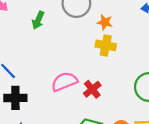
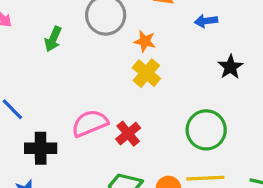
yellow cross: (106, 45) -> (146, 73), turned 30
black cross: (15, 98) -> (41, 148), moved

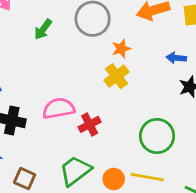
blue arrow: (206, 21) -> (176, 58), moved
orange star: (145, 41) -> (121, 49), turned 30

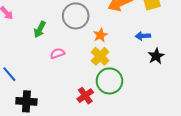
pink semicircle: (59, 108) -> (57, 53), moved, size x0.6
green circle: (157, 136) -> (109, 81), moved

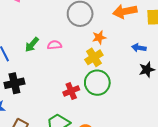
green arrow: (40, 29) -> (32, 45), moved
black cross: (26, 101) -> (14, 83), turned -30

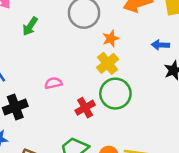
green arrow: (32, 45) -> (30, 26), moved
pink semicircle: (55, 45) -> (53, 83), moved

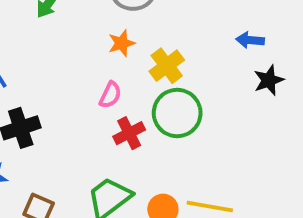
orange star: (111, 39) -> (122, 43), moved
pink semicircle: (53, 83) -> (110, 95), moved, turned 126

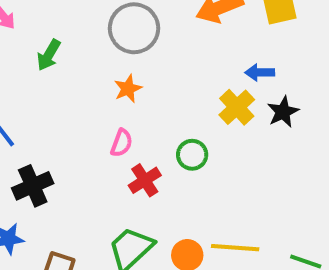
yellow cross: (167, 66) -> (237, 107), moved
green circle: (177, 113) -> (192, 155), size x0.6

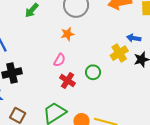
red cross: (145, 180) -> (67, 80), turned -35

